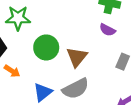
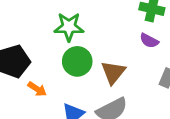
green star: (18, 18) -> (69, 27), moved

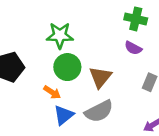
orange arrow: (37, 89) -> (52, 92), moved

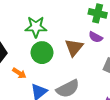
brown triangle: (100, 77) -> (74, 47), moved
orange arrow: (52, 92) -> (19, 73), moved

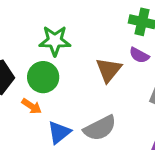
green circle: (42, 53) -> (43, 77), moved

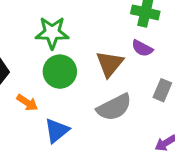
green circle: (43, 77) -> (60, 72), moved
gray semicircle: (100, 128) -> (114, 107), moved

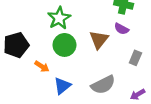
green star: (52, 33) -> (59, 18), turned -30
gray semicircle: (114, 107) -> (103, 85), moved

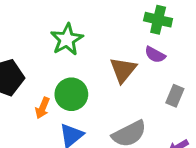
green circle: (64, 45) -> (71, 94), moved
orange arrow: (42, 66) -> (42, 108), turned 80

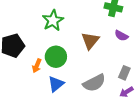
purple semicircle: (155, 55) -> (121, 36), moved
gray rectangle: (175, 96) -> (124, 73), moved

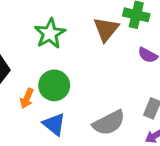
brown triangle: (90, 41) -> (106, 29), moved
blue triangle: (56, 84) -> (54, 124), turned -42

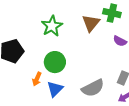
orange arrow: (27, 98) -> (37, 79), moved
blue triangle: (54, 124) -> (55, 89), turned 36

